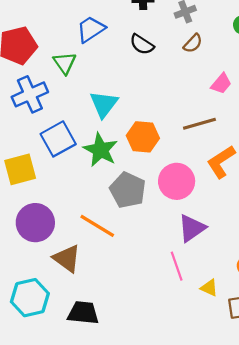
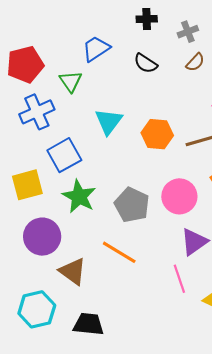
orange hexagon: (143, 137) -> (157, 134), moved
green star: (101, 150) -> (79, 196), moved
orange line: (97, 226) -> (119, 252), moved

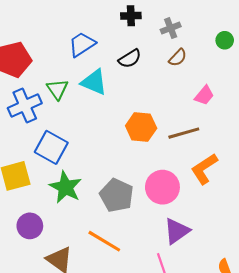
black semicircle: (146, 63) -> (130, 59), turned -65
green triangle: (71, 81) -> (57, 89), moved
cyan triangle: (109, 121) -> (94, 82), moved, turned -44
blue square: (64, 155) -> (51, 147), turned -32
purple circle: (42, 237) -> (30, 226), size x0.7

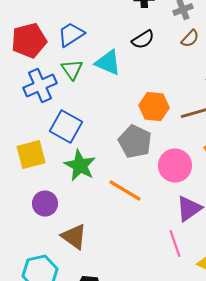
blue trapezoid: (82, 44) -> (71, 34), moved
gray pentagon: (117, 195) -> (135, 142), moved
orange line: (104, 241) -> (125, 190), moved

